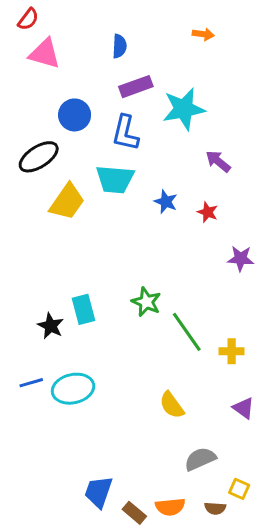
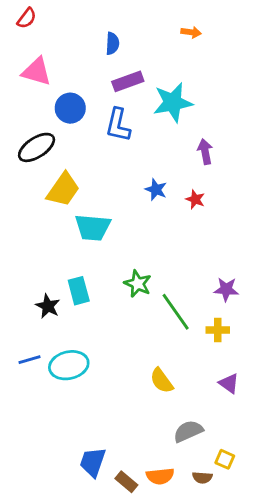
pink triangle: (45, 54) -> (37, 72), moved
purple arrow: (218, 161) -> (205, 152), turned 40
cyan trapezoid: (115, 179) -> (93, 228), moved
purple star: (241, 259) -> (226, 289), moved

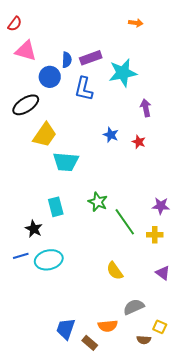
red semicircle: (27, 18) -> (15, 24), moved
blue semicircle: (112, 43) -> (67, 60), moved
black star: (48, 306) -> (34, 229), moved
orange semicircle: (160, 476) -> (108, 326), moved

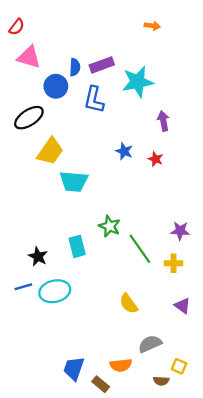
cyan rectangle: (56, 207) -> (77, 246), moved

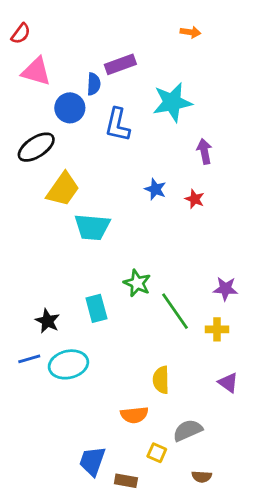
purple rectangle: (102, 65) -> (120, 64), moved
yellow semicircle: (129, 304) -> (161, 380), turned 35
orange semicircle: (121, 365) -> (134, 415), moved
yellow square: (179, 366) -> (157, 453), moved
brown rectangle: (101, 384) -> (126, 481), turned -30

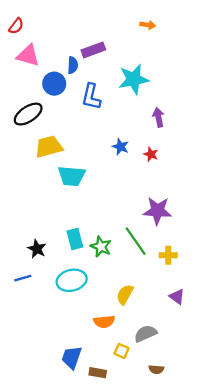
yellow trapezoid: (63, 189) -> (49, 147), turned -140
green star: (137, 283) -> (101, 247), moved
purple star: (225, 289) -> (157, 211), moved, size x1.5
cyan ellipse: (68, 364) -> (72, 280), moved
yellow semicircle: (161, 380) -> (125, 294), turned 30

